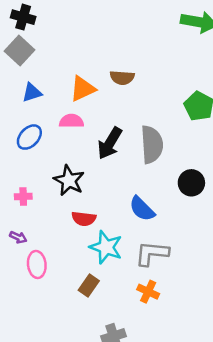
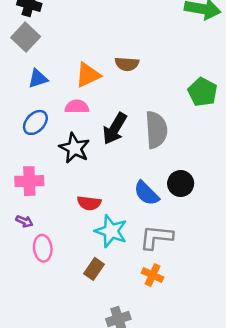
black star: (69, 180) -> (74, 148), moved
black circle: (191, 183) -> (181, 184), moved
pink cross: (23, 196) -> (29, 181), size x1.6

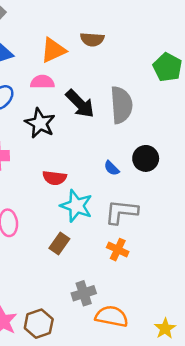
black arrow: (115, 129) -> (80, 104), turned -76
blue semicircle: (146, 193) -> (112, 168), size x0.6

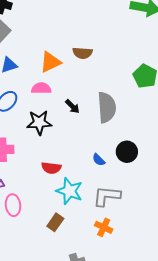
black arrow: (80, 104) -> (72, 106), size x0.6
black star: (40, 123) -> (39, 123), turned -30

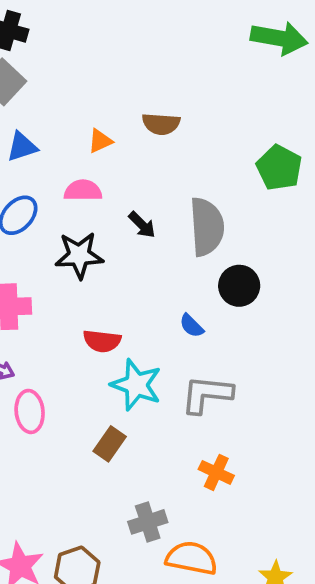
orange triangle: (50, 62) -> (100, 141), size x0.6
black circle: (127, 152) -> (239, 286), moved
orange cross: (104, 227) -> (216, 472), moved

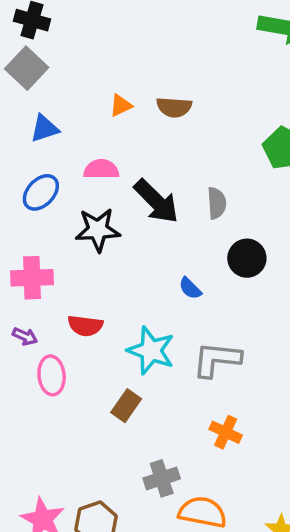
orange triangle: (100, 141) -> (121, 105), moved
black arrow: (142, 225) -> (156, 201), size x1.8
gray semicircle: (207, 227) -> (217, 203), size x0.6
blue semicircle: (192, 326) -> (190, 288), moved
red semicircle: (102, 341) -> (85, 326), moved

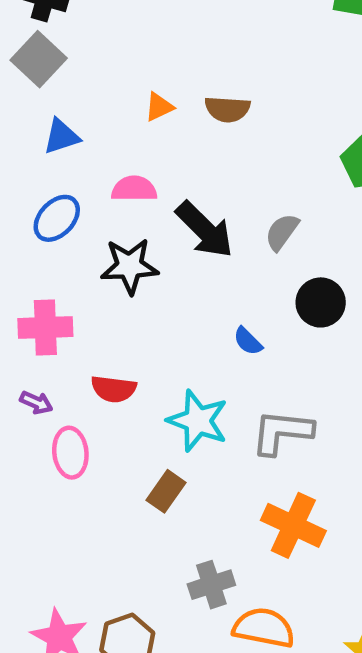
gray semicircle: (217, 203) -> (282, 232), turned -140
orange cross: (226, 432) -> (293, 525), size x1.5

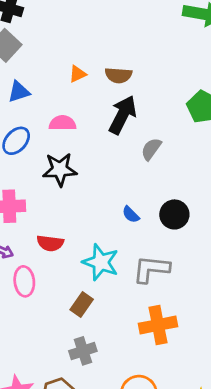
black arrow: (205, 230) -> (123, 115), moved, turned -108
black circle: (321, 302) -> (174, 214), moved
orange cross: (293, 525) -> (158, 325), turned -36
gray cross: (211, 585) -> (83, 351), moved

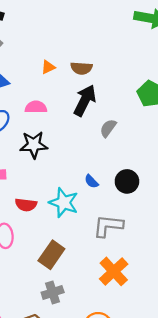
cyan star: (101, 262) -> (64, 203), moved
brown rectangle: (82, 305) -> (51, 255), size x1.4
orange cross: (158, 325) -> (114, 271), turned -32

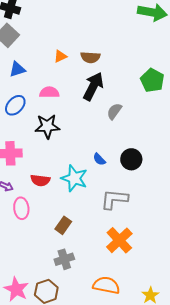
brown rectangle: (51, 255) -> (63, 225), size x0.7

